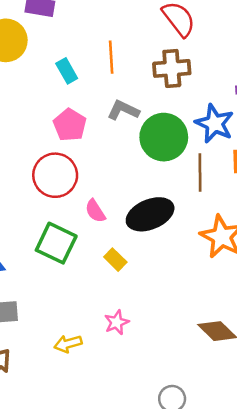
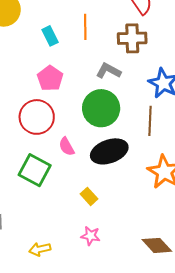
gray L-shape: (123, 110) -> (108, 71), moved
green circle: (164, 137) -> (101, 108), moved
yellow rectangle: (115, 260) -> (89, 196), moved
pink star: (117, 322) -> (91, 236), moved, turned 30

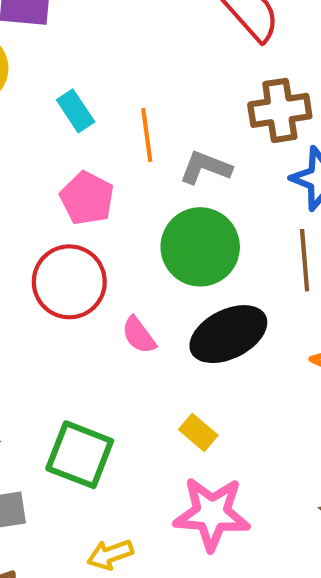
orange line: (85, 27) -> (147, 135), moved
brown cross: (132, 38) -> (280, 110), moved
green square: (35, 170) -> (80, 455), moved
pink star: (91, 236) -> (212, 514), size x1.8

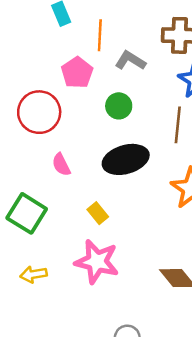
pink pentagon: (87, 198) -> (77, 73), moved
green circle: (200, 247) -> (119, 106), size x0.6
pink semicircle: (139, 335) -> (61, 165), moved

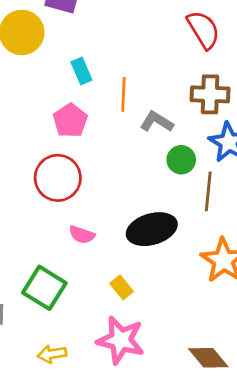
pink pentagon: (77, 73) -> (70, 121), moved
green circle: (119, 106) -> (181, 160), moved
pink semicircle: (61, 165) -> (82, 235), turned -45

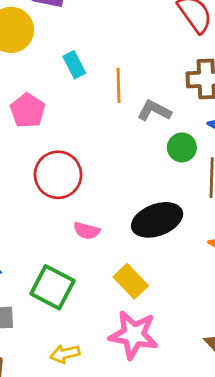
pink pentagon: (70, 121) -> (28, 111), moved
yellow rectangle: (122, 287) -> (131, 281), size x1.4

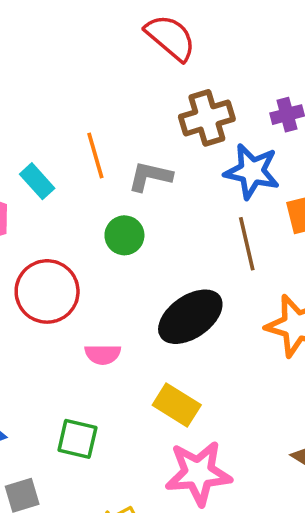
cyan rectangle: (74, 65) -> (37, 181), moved
green circle: (182, 147) -> (124, 235), moved
green square: (52, 287) -> (77, 439), size x0.7

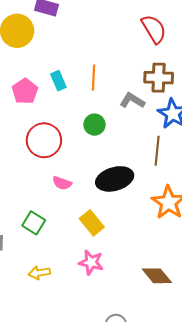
gray L-shape: (150, 176) -> (132, 101), moved
pink star: (198, 473) -> (91, 262), size x0.7

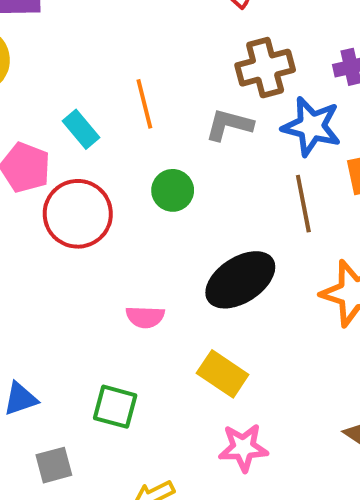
red circle: (44, 140) -> (78, 214), moved

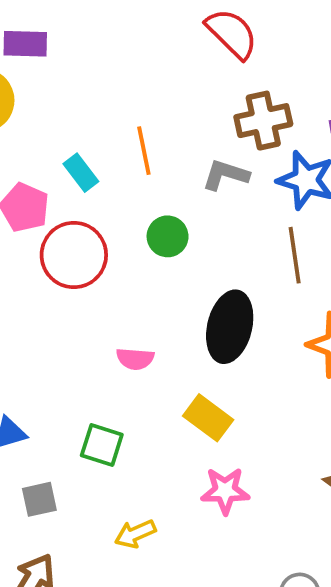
black ellipse: (240, 280) -> (230, 327), turned -46

